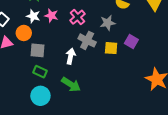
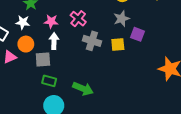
white star: (33, 16) -> (23, 22), moved
gray star: (108, 23) -> (122, 19), moved
white arrow: (71, 56) -> (54, 41), moved

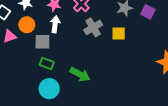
purple square: (138, 34) -> (148, 12), moved
gray cross: (92, 41) -> (93, 27), turned 36

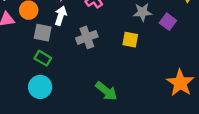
gray cross: (93, 27) -> (87, 37), moved
green arrow: (80, 74) -> (106, 91), moved

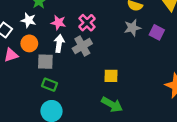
gray cross: (87, 37) -> (82, 46), moved
yellow square: (130, 40) -> (111, 76), moved

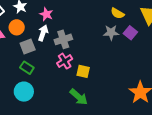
pink cross: (87, 23) -> (65, 61), moved
purple square: (157, 32) -> (130, 33), moved
gray square: (45, 62) -> (28, 46), turned -35

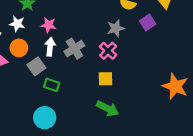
gray star: (111, 33) -> (116, 28), moved
purple square: (130, 33) -> (148, 23), turned 32
pink cross: (65, 61) -> (108, 51), moved
green rectangle: (27, 68) -> (52, 85), moved

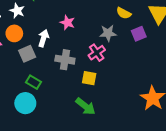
pink star: (48, 25) -> (67, 23), moved
gray cross: (74, 49) -> (65, 60), moved, turned 30
green rectangle: (52, 85) -> (33, 82), moved

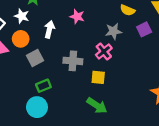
pink star: (67, 23) -> (77, 17), moved
white arrow: (43, 38) -> (49, 29), moved
green rectangle: (33, 82) -> (43, 86), turned -48

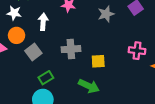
pink cross: (104, 52) -> (137, 51), moved, turned -35
green arrow: (97, 106) -> (89, 86), moved

